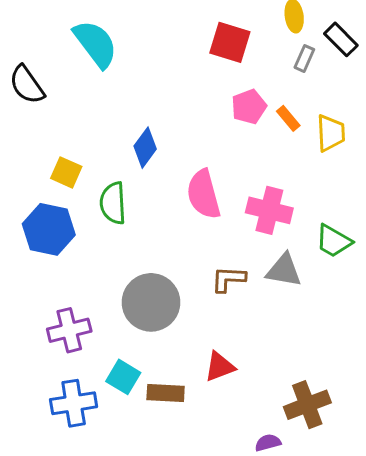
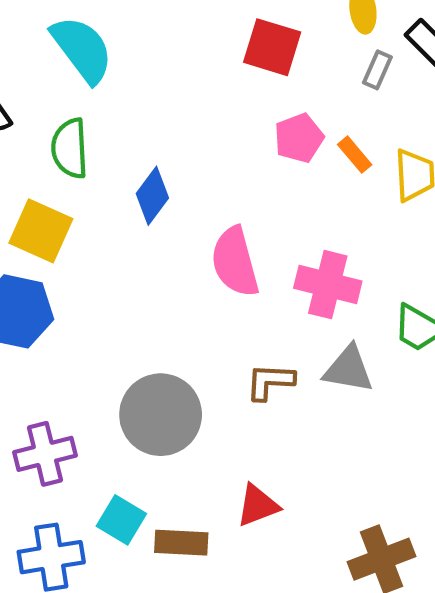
yellow square: (66, 172) -> (41, 231), size x1.4
green semicircle: (113, 203) -> (70, 148), moved

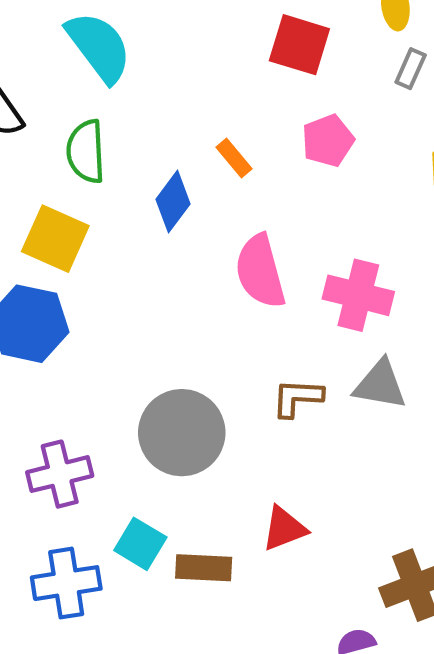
orange rectangle: (355, 155) -> (234, 158), moved

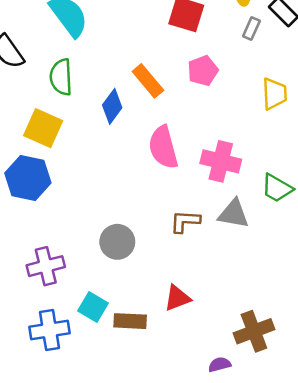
orange rectangle: (234, 158) -> (148, 81), size x1.5
gray circle: (182, 433) -> (117, 242), size x0.7

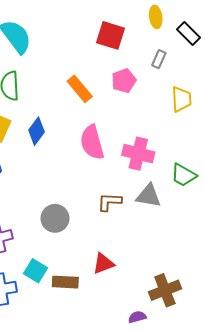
gray rectangle: (251, 29) -> (159, 59), moved
blue diamond: (112, 106) -> (37, 131), moved

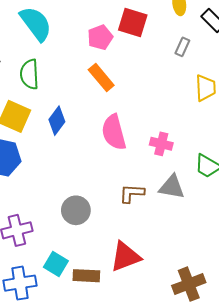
pink pentagon: (124, 81) -> (100, 37), moved
pink cross: (138, 154) -> (161, 144), size x0.7
red triangle: (103, 264) -> (125, 257), size x1.4

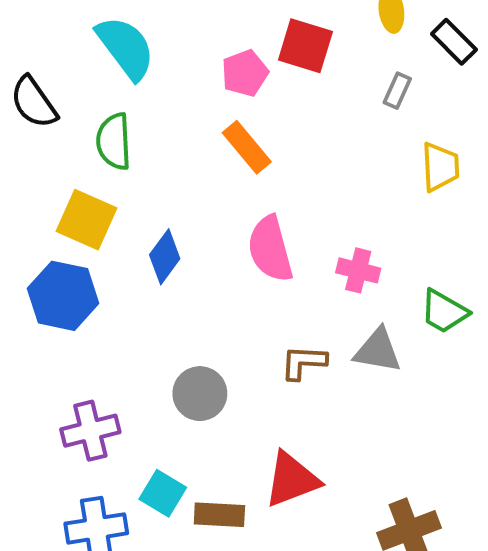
blue diamond: (57, 121) -> (165, 257), moved

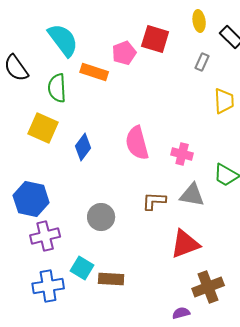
orange rectangle: (247, 147) -> (94, 72), moved, turned -32
blue hexagon: (63, 296) -> (31, 199), moved
red triangle: (292, 480) -> (185, 244), moved

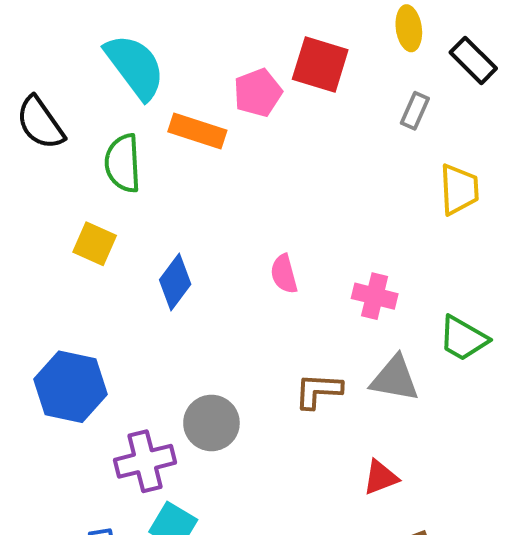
yellow square: (43, 128) -> (95, 244), size x0.7
pink semicircle: (137, 143) -> (284, 274), size x0.6
purple cross: (45, 236) -> (145, 461), moved
red triangle: (185, 244) -> (381, 477), size x0.6

